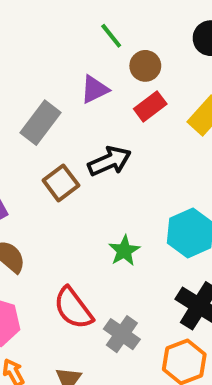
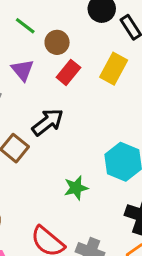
purple triangle: (95, 89) -> (23, 70), turned -30
green star: (124, 251) -> (76, 188), turned 30

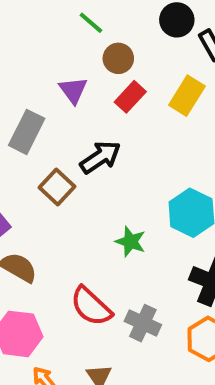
green line: (25, 26) -> (91, 23), moved
green star: (76, 188) -> (131, 242), turned 30

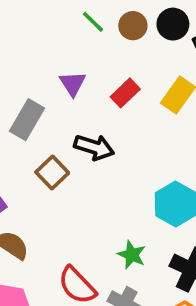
brown circle: (118, 58) -> (133, 26), moved
black arrow: (100, 157) -> (94, 147), turned 48
green star: (131, 242) -> (132, 255), moved

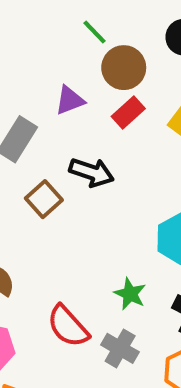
brown circle: (133, 26) -> (124, 68), moved, size x1.4
purple triangle: (73, 84) -> (70, 100), turned 40

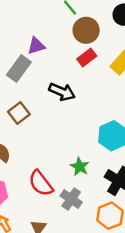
purple triangle: (70, 100) -> (36, 46), moved
brown square: (44, 199) -> (19, 113), moved

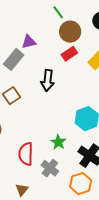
black arrow: (62, 92) -> (48, 80), turned 70
red semicircle: (41, 183) -> (26, 154), turned 35

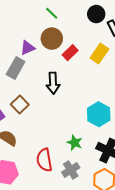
brown circle: (70, 32) -> (52, 39), moved
gray cross: (50, 168) -> (71, 170), turned 30

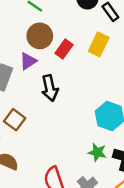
purple triangle: (28, 48) -> (28, 61), moved
green star: (75, 143) -> (97, 152), moved

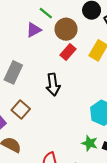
brown circle: (40, 36) -> (66, 29), moved
purple triangle: (28, 61) -> (34, 30), moved

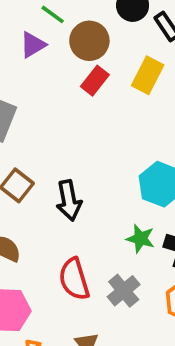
black arrow: (53, 85) -> (69, 200), moved

